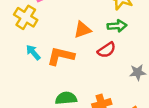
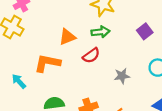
cyan arrow: (33, 52) -> (19, 81), moved

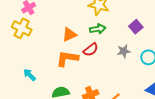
orange L-shape: (47, 63) -> (67, 59), moved
gray star: (122, 76) -> (124, 51), moved

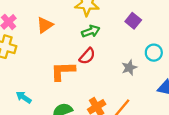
orange triangle: (69, 35) -> (45, 25), moved
gray star: (124, 51) -> (129, 68), moved

